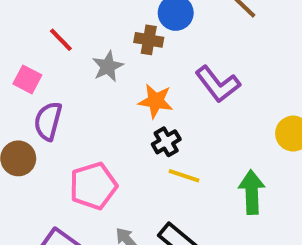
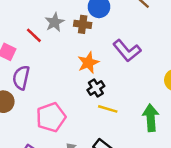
red line: (61, 40) -> (34, 35), moved
gray star: (108, 66) -> (55, 22), moved
orange star: (156, 101) -> (88, 63), turned -30

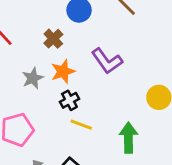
gray star: (55, 22) -> (33, 78), moved
brown cross: (83, 24) -> (53, 39), moved, turned 35

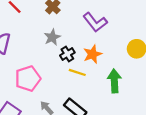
orange star: (63, 72) -> (93, 54), moved
gray star: (33, 78) -> (52, 37), moved

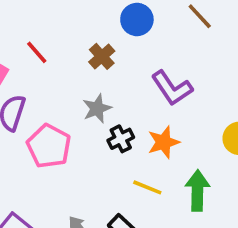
yellow line: (77, 72) -> (147, 187), moved
pink pentagon: (28, 79) -> (49, 146), moved, turned -30

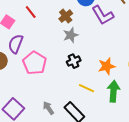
purple L-shape: (172, 88) -> (103, 15), moved
gray star: (97, 109) -> (71, 35), moved
orange star: (163, 142) -> (107, 66), moved

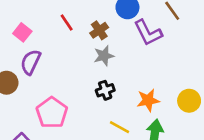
red line: (31, 12) -> (67, 22), moved
pink pentagon: (35, 63) -> (52, 113), moved

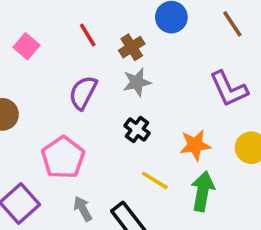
purple L-shape: (148, 33) -> (229, 89), moved
purple semicircle: (31, 62) -> (83, 93), moved
black cross: (105, 90) -> (137, 129), turned -36

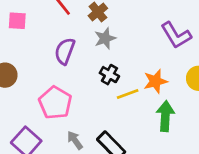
pink square: (26, 46) -> (17, 21), turned -30
yellow line: (155, 180) -> (128, 94), moved, turned -45

